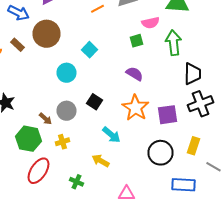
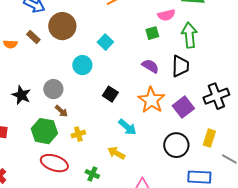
black trapezoid: (192, 74) -> (180, 66), moved
gray circle: (66, 111) -> (53, 89), moved
purple square: (168, 115) -> (183, 107), turned -30
red ellipse: (38, 171) -> (54, 163), turned 76

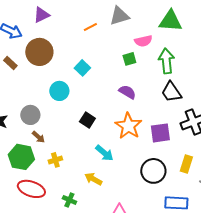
black trapezoid: (180, 66) -> (171, 92), moved, turned 145
purple square: (183, 107) -> (160, 133), turned 30

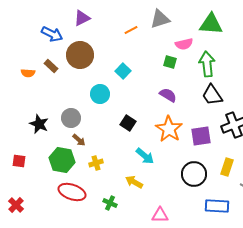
green square: (129, 59) -> (170, 62), turned 32

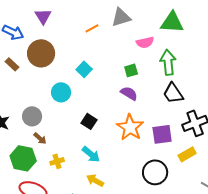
purple triangle: (82, 18) -> (43, 16), turned -36
green square: (170, 62) -> (131, 70), moved, turned -32
cyan arrow: (145, 156) -> (91, 154), moved
yellow rectangle: (227, 167) -> (187, 154), moved, turned 42

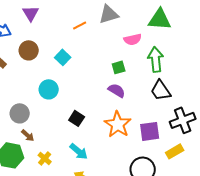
brown circle: (41, 53) -> (29, 50), size x0.7
cyan square: (84, 69) -> (63, 57), moved
yellow cross: (57, 161) -> (45, 158), turned -32

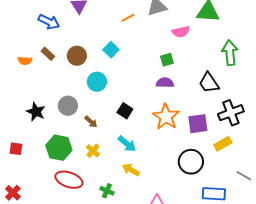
brown circle: (29, 50) -> (77, 56), moved
green arrow: (156, 59) -> (230, 53), moved
purple semicircle: (117, 90) -> (165, 83), turned -30
brown arrow: (28, 135) -> (91, 122), moved

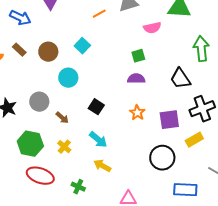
orange star: (166, 117) -> (137, 113), size x0.6

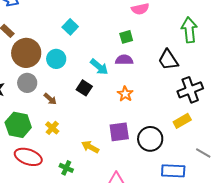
brown circle: (48, 52) -> (26, 53), moved, size x1.5
purple square: (169, 120) -> (119, 132), moved
cyan arrow: (98, 140) -> (99, 67), moved

